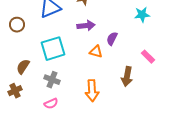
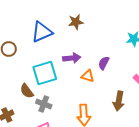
purple arrow: (86, 26) -> (72, 58), moved
brown semicircle: (23, 67) -> (27, 91), moved, turned -70

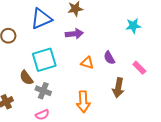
purple arrow: (72, 58) -> (74, 34), moved
purple semicircle: (104, 63) -> (109, 58), moved, turned -56

